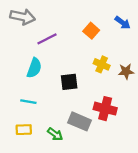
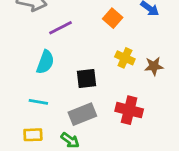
gray rectangle: (80, 121) -> (82, 114), moved, turned -45

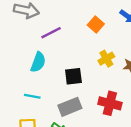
yellow cross: (125, 58) -> (106, 59), turned 35

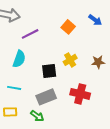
yellow cross: (106, 59) -> (70, 60), moved

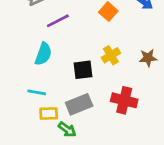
yellow rectangle: (10, 112) -> (49, 114), moved

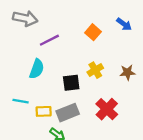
cyan line: (37, 92) -> (21, 101), moved
red cross: (124, 100) -> (107, 109), turned 30
yellow rectangle: (49, 114) -> (44, 111), moved

